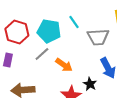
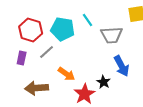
gray line: (42, 54) -> (47, 52), moved
orange arrow: (64, 65) -> (67, 74), moved

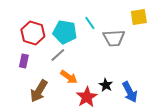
gray line: (47, 52) -> (58, 55), moved
blue arrow: (122, 66) -> (130, 92), moved
brown arrow: (37, 88) -> (39, 91), turned -55

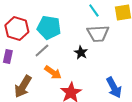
cyan line: (90, 23) -> (94, 11), moved
black star: (106, 85) -> (81, 53), moved

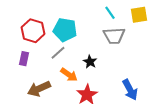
black star: (81, 53) -> (90, 62), moved
brown arrow: (23, 87) -> (39, 89), turned 35

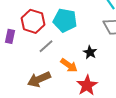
gray line: (58, 53) -> (46, 46), moved
purple rectangle: (24, 59) -> (10, 36), moved

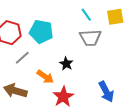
brown arrow: (39, 79) -> (15, 91), turned 40

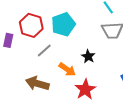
cyan pentagon: (41, 32) -> (63, 24), turned -30

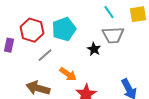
black star: (88, 56) -> (94, 49), moved

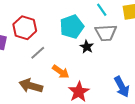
cyan pentagon: (64, 29) -> (72, 27), moved

